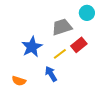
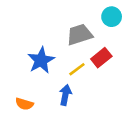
blue arrow: (51, 74) -> (65, 95), turned 42

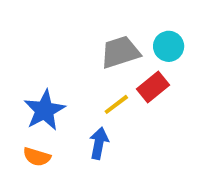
cyan circle: (112, 17) -> (169, 46), moved
blue star: (41, 60) -> (45, 110), moved

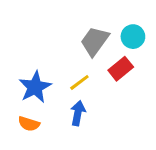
gray trapezoid: (120, 52) -> (95, 41), turned -36
yellow line: (116, 104) -> (79, 82), moved

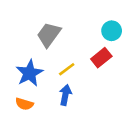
gray trapezoid: (95, 41) -> (49, 35), moved

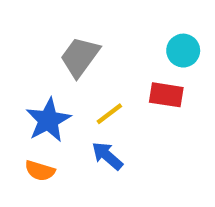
red rectangle: (101, 58) -> (166, 95), turned 48
blue arrow: (65, 95) -> (107, 156), turned -60

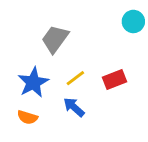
cyan circle: (183, 51) -> (133, 21), moved
red rectangle: (166, 95) -> (114, 80), moved, turned -30

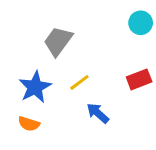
red rectangle: (114, 80) -> (139, 79), moved
blue arrow: (74, 107) -> (98, 113), moved

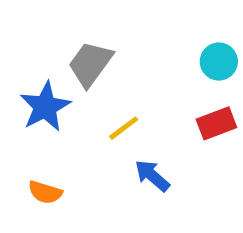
cyan circle: (141, 23) -> (219, 62), moved
blue star: (35, 87) -> (45, 107), moved

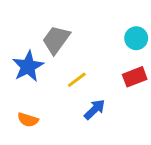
blue arrow: (152, 176) -> (95, 109), turned 95

